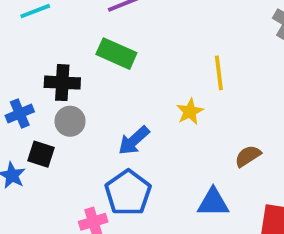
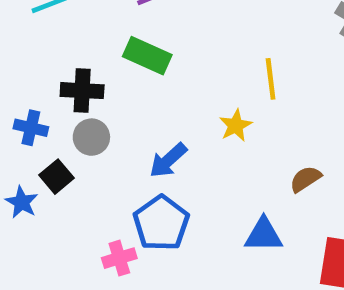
blue cross: (20, 114) -> (31, 128), turned 36
black square: (41, 154) -> (57, 177), turned 32

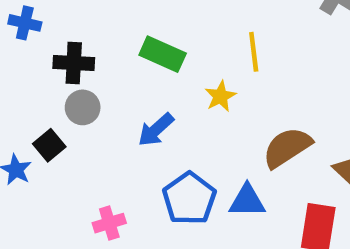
green rectangle: (147, 56) -> (163, 54), moved
blue cross: (31, 128) -> (25, 23), moved
brown semicircle: (305, 179) -> (287, 147), size x1.6
blue pentagon: (161, 223) -> (189, 199), moved

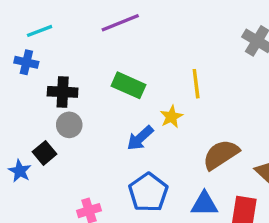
blue arrow: (156, 130) -> (140, 138), moved
blue triangle: (247, 201) -> (204, 204), moved

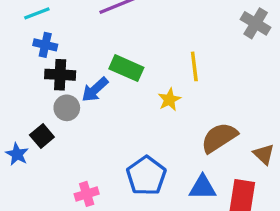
blue cross: (26, 62) -> (45, 45), moved
blue arrow: (140, 138) -> (95, 90), moved

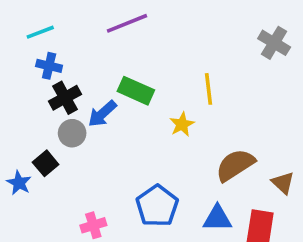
black cross: (60, 75) -> (65, 98), turned -32

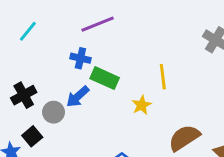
cyan line: (40, 32) -> (28, 31), turned -30
blue cross: (49, 66) -> (80, 58), moved
black cross: (65, 98) -> (24, 95), moved

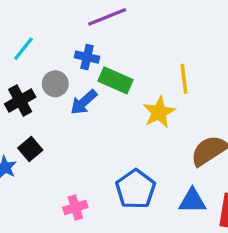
cyan line: (28, 31) -> (23, 49), moved
yellow star: (142, 105) -> (159, 112), size x1.4
gray circle: (54, 112) -> (55, 84), moved

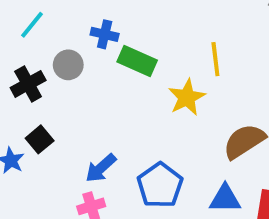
blue arrow: (84, 102) -> (101, 168), moved

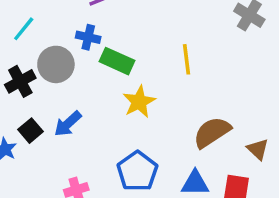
gray circle: (68, 65) -> (56, 64), size x1.4
yellow star: (187, 97) -> (139, 102), moved
blue arrow: (101, 168) -> (68, 124), moved

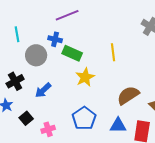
cyan line: (24, 29) -> (17, 34), turned -49
black cross: (20, 81) -> (15, 81), moved
black square: (30, 131) -> (26, 118), moved

